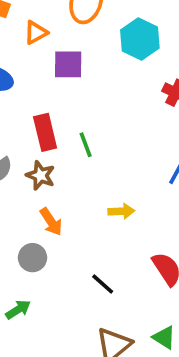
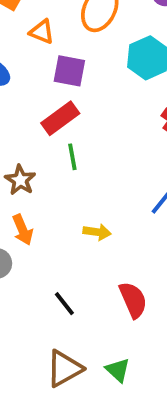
orange triangle: (36, 32) -> (42, 32), turned 40
red rectangle: (45, 132) -> (60, 118), moved, turned 57

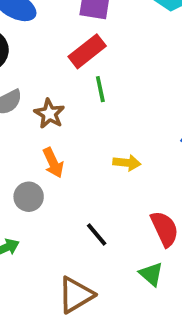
brown triangle: (64, 369) -> (76, 295), moved
green triangle: (118, 370) -> (151, 274), moved

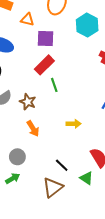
gray circle: (29, 197) -> (17, 157), moved
green triangle: (151, 274) -> (86, 178), moved
brown triangle: (76, 295) -> (53, 187), moved

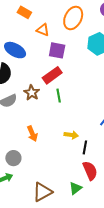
brown star: (28, 102) -> (32, 93), moved
black line: (62, 165) -> (85, 147), moved, turned 48
green triangle: (86, 178) -> (76, 188), turned 40

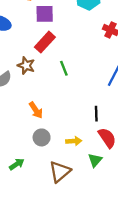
green line: (59, 96) -> (64, 68), moved
yellow arrow: (71, 135) -> (74, 141), moved
gray circle: (13, 158) -> (42, 137), moved

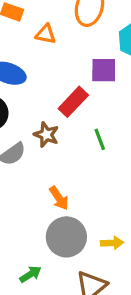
purple square: (45, 14) -> (104, 70), moved
gray circle: (42, 137) -> (66, 237), size x1.6

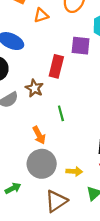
orange triangle: (46, 34) -> (41, 15), turned -35
red rectangle: (73, 102) -> (56, 66), turned -35
green line: (100, 139) -> (61, 113), moved

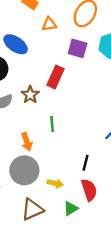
purple square: (81, 46) -> (78, 48), moved

